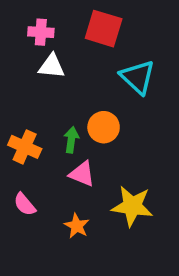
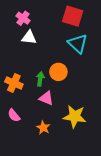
red square: (104, 29) -> (73, 16), moved
pink cross: (41, 32) -> (23, 18), turned 32

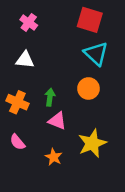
white triangle: (29, 37) -> (25, 60), moved
orange circle: (58, 72) -> (88, 88), moved
yellow star: (75, 116) -> (92, 143), turned -30

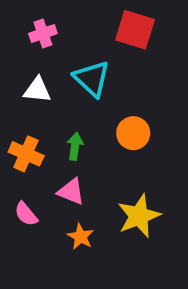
pink cross: (29, 22) -> (43, 33), turned 35
cyan triangle: (96, 54) -> (92, 79), moved
pink triangle: (57, 121) -> (71, 191), moved

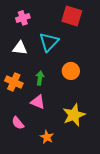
cyan triangle: (92, 79) -> (49, 42), turned 30
pink semicircle: (26, 214) -> (18, 123), moved
orange star: (81, 237) -> (47, 137), moved

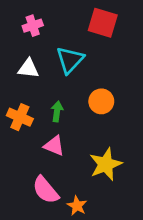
pink semicircle: (18, 123) -> (46, 190), moved, size x1.5
orange star: (47, 137) -> (77, 206), moved

